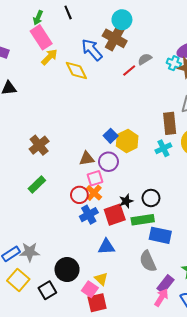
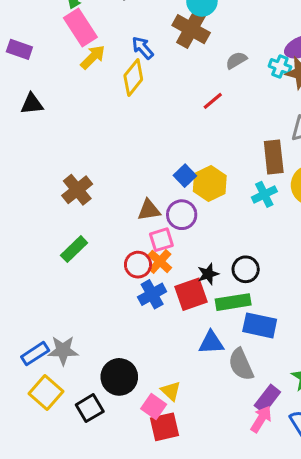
blue arrow: (92, 50) -> (143, 48), moved, size x0.7
yellow diamond: (76, 70) -> (133, 77), turned 65
red line: (129, 70) -> (213, 101), moved
blue triangle: (106, 247) -> (211, 343), moved

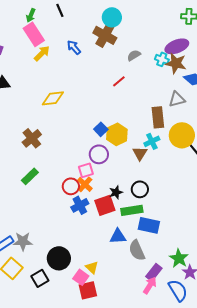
yellow diamond: (133, 77) -> (53, 98), moved, turned 45
brown triangle: (149, 210) -> (140, 153), moved, turned -49

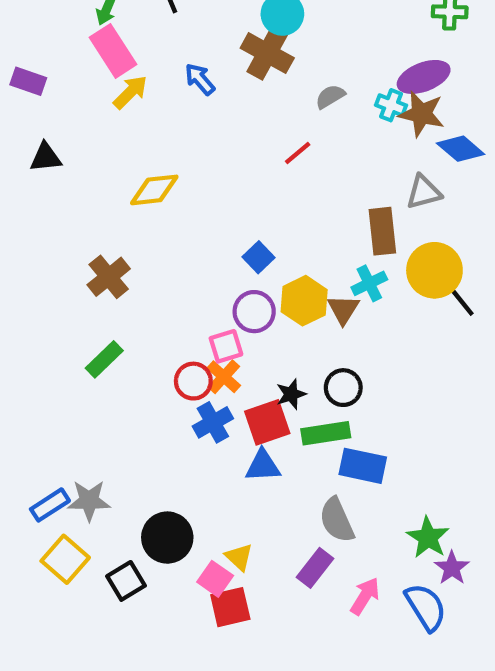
yellow hexagon: (117, 134) -> (304, 301), moved
blue triangle: (118, 236) -> (263, 466), moved
purple rectangle: (154, 272) -> (315, 568), moved

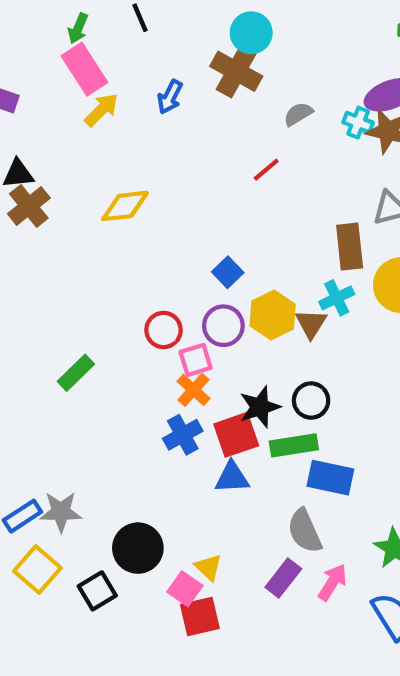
blue arrow: (200, 79) -> (170, 97), turned -112
brown cross: (109, 277) -> (29, 206), moved
red circle: (193, 381) -> (164, 330), moved
black star: (291, 394) -> (260, 407), size x1.4
pink arrow: (365, 596) -> (332, 582), moved

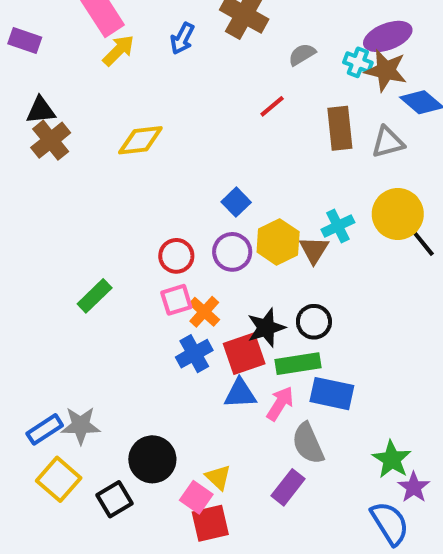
brown rectangle: (350, 247) -> (340, 128), moved
pink square: (196, 360) -> (176, 300), moved
pink arrow: (332, 582) -> (280, 404), moved

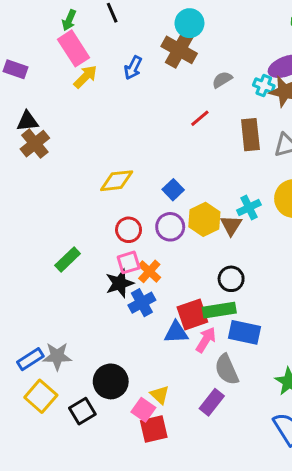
yellow diamond: (140, 140) -> (117, 181), moved
black star: (266, 328) -> (120, 283), moved
red square: (244, 354) -> (192, 315), moved

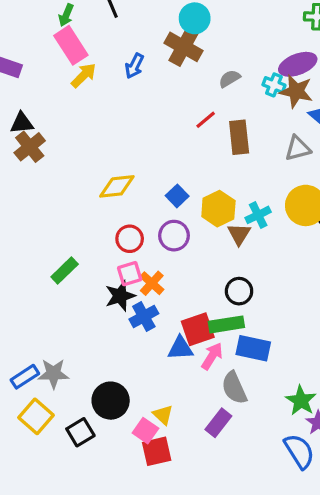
brown rectangle: (250, 135) -> (239, 137), moved
yellow hexagon: (204, 219) -> (218, 209), moved

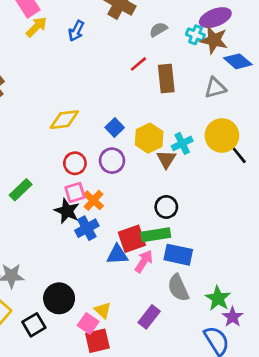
blue arrow: (134, 66) -> (76, 31), moved
black star: (120, 296) -> (67, 211), turned -30
gray semicircle: (234, 388) -> (178, 288), moved

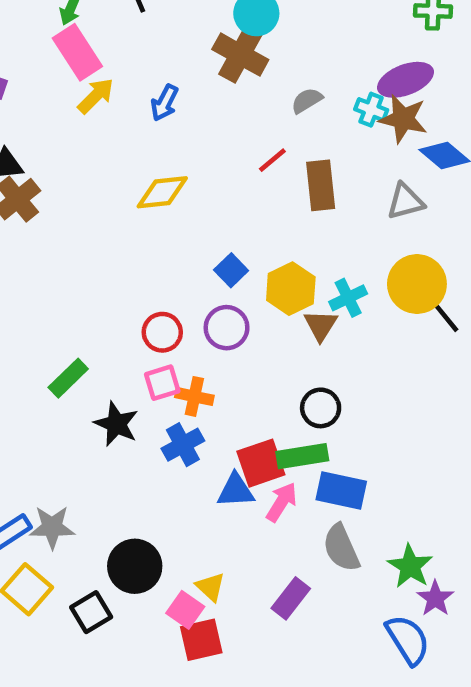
yellow diamond: (64, 120) -> (162, 192), moved
orange cross: (93, 200) -> (194, 396), turned -30
black star: (67, 211) -> (116, 424), moved

